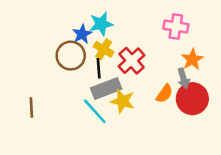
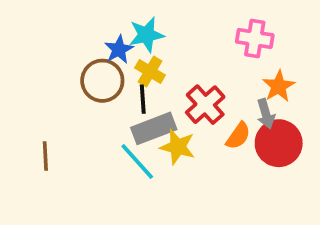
red cross: (132, 61) -> (205, 105), moved

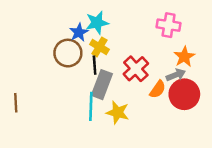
gray arrow: (266, 114) -> (176, 75), turned -96
gray rectangle: (154, 128) -> (102, 85), turned -48
yellow star: (178, 147) -> (118, 112), moved
brown line: (45, 156) -> (16, 103), moved
cyan line: (137, 162) -> (91, 106), turned 44

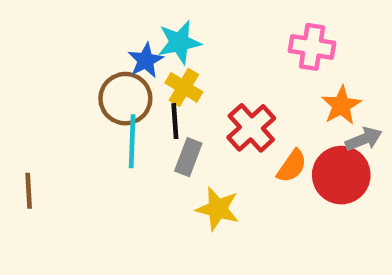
gray arrow: (176, 75) -> (364, 139), moved
gray rectangle: (102, 85) -> (188, 157), size x0.7
cyan line: (91, 106) -> (132, 141), moved

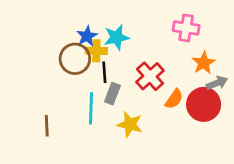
cyan star: (179, 42) -> (116, 37), moved
yellow cross: (184, 87) -> (96, 51), moved, turned -30
cyan line: (132, 141) -> (91, 108), moved
brown line: (29, 191) -> (47, 126), moved

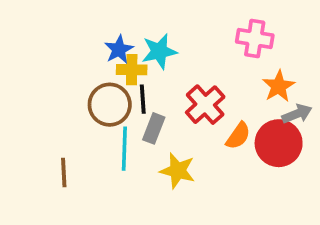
brown circle: (75, 59) -> (110, 105), moved

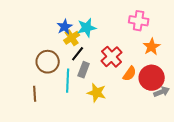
yellow cross: (132, 70) -> (72, 38), turned -35
black line: (143, 99) -> (78, 54), turned 42
brown circle: (110, 105) -> (48, 62), moved
gray arrow: (297, 114) -> (162, 92), moved

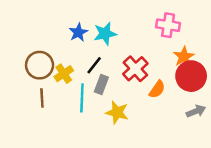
yellow cross: (72, 38) -> (64, 74), moved
brown circle: (48, 62) -> (40, 65), moved
red circle: (152, 78) -> (191, 76), moved
brown line: (35, 94) -> (42, 98), moved

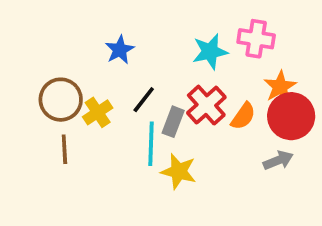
cyan star: (105, 34) -> (210, 52), moved
gray rectangle: (101, 85) -> (173, 122), moved
orange semicircle: (157, 89) -> (243, 116), moved
cyan line: (82, 98) -> (151, 144), moved
gray arrow: (196, 111) -> (278, 160), moved

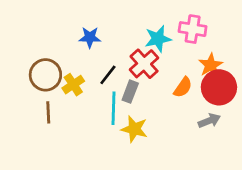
blue star: (120, 50) -> (90, 37), turned 30
red cross: (206, 105) -> (144, 64), moved

